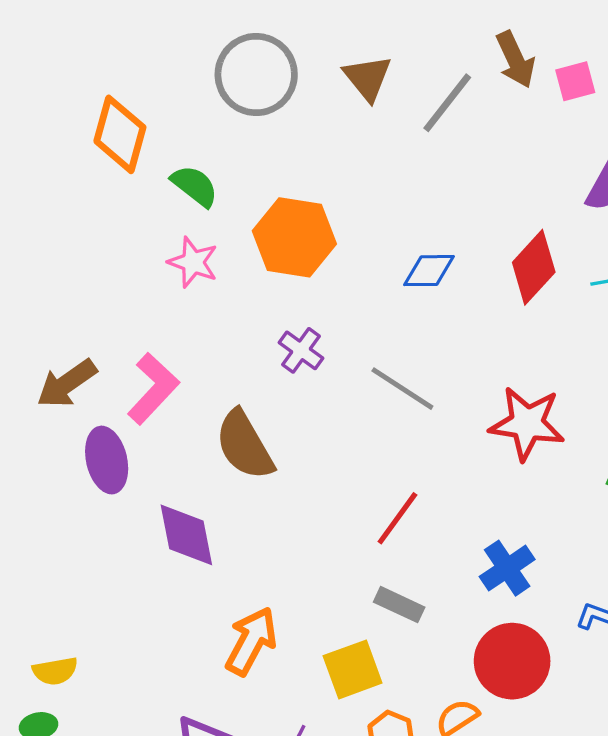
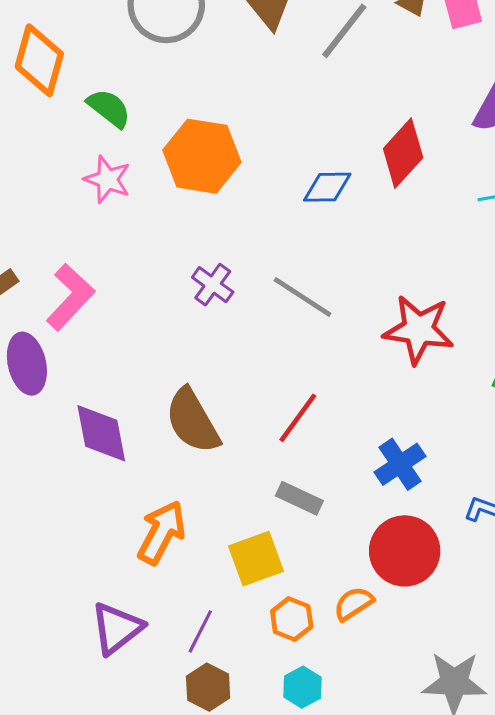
red diamond: (534, 267) -> (403, 153), moved
purple cross: (301, 350) -> (213, 285), moved
brown semicircle: (245, 445) -> (193, 421), moved

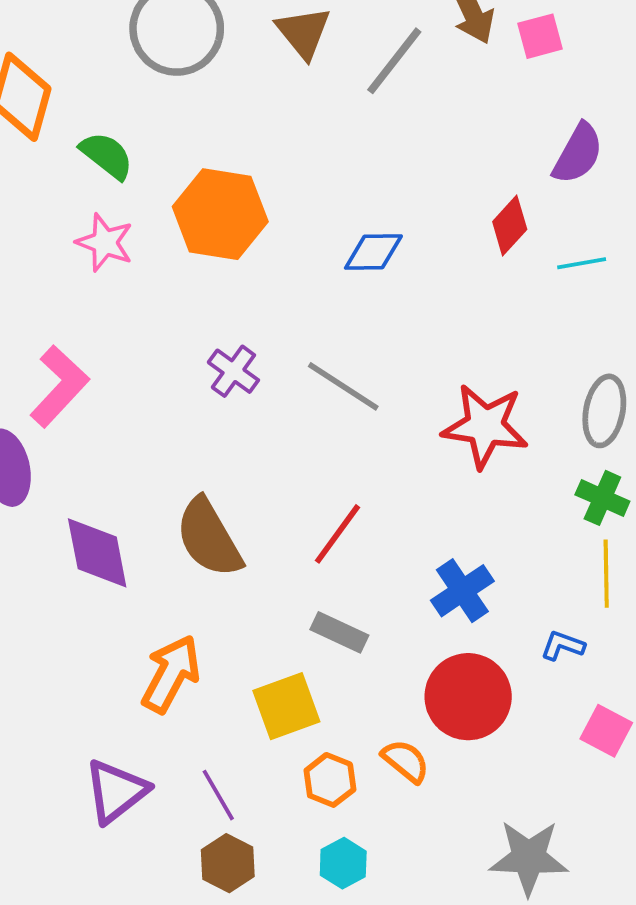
red diamond: (403, 153) -> (510, 225), moved, size x0.7
orange semicircle: (354, 604) -> (406, 761), turned 72
purple line: (200, 631) -> (218, 795), turned -57

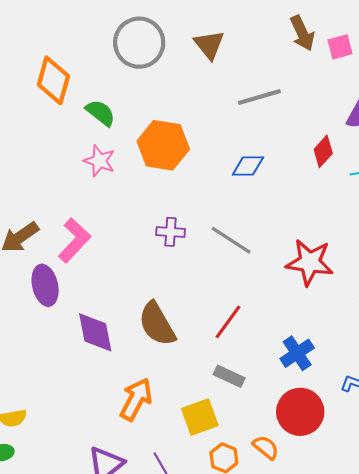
gray line: (394, 61) -> (259, 97), moved, turned 36
purple cross: (233, 371) -> (171, 232), turned -32

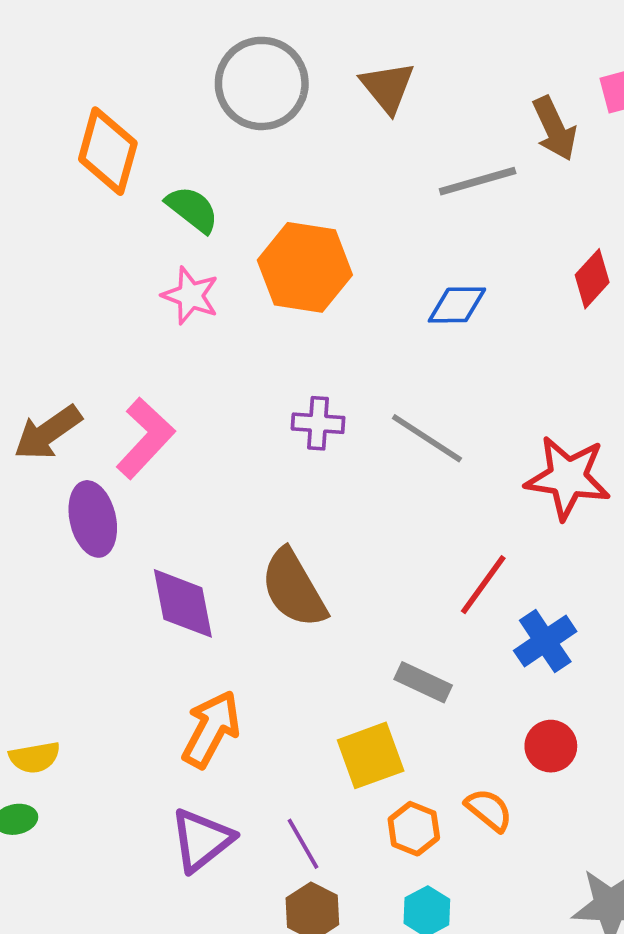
brown arrow: (302, 33) -> (555, 129), moved
red line: (228, 322) -> (483, 585), moved
orange arrow: (136, 399) -> (211, 729), moved
red circle: (300, 412) -> (551, 746), size x0.6

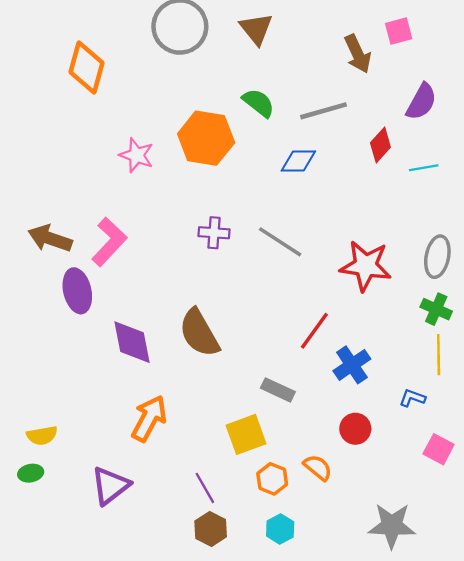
gray line: (478, 181) -> (323, 111), moved
green semicircle: (192, 209) -> (258, 103), moved
brown arrow: (48, 433) -> (50, 238), turned 54
purple triangle: (202, 840) -> (110, 486), moved

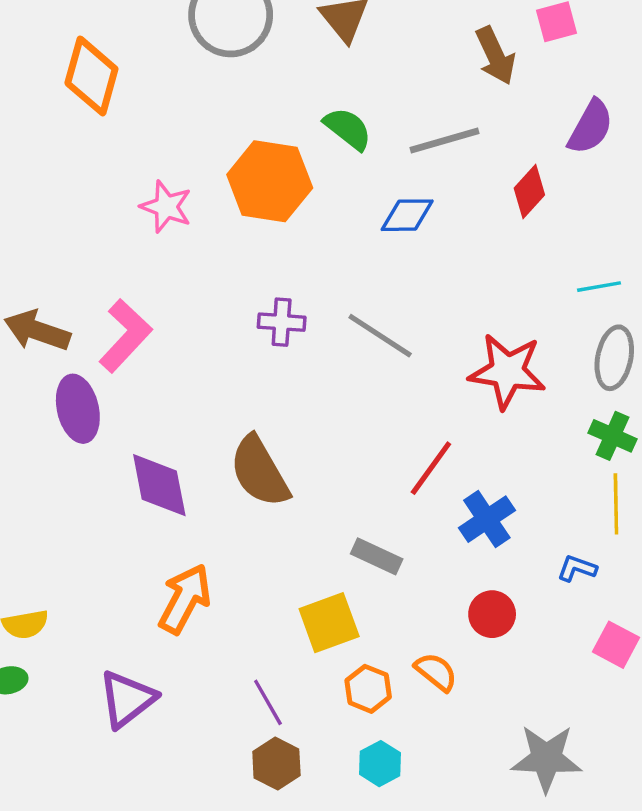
cyan line: (424, 168) -> (599, 287), moved

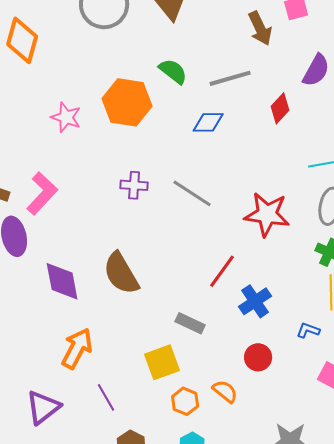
purple line: (268, 702) -> (106, 397), moved

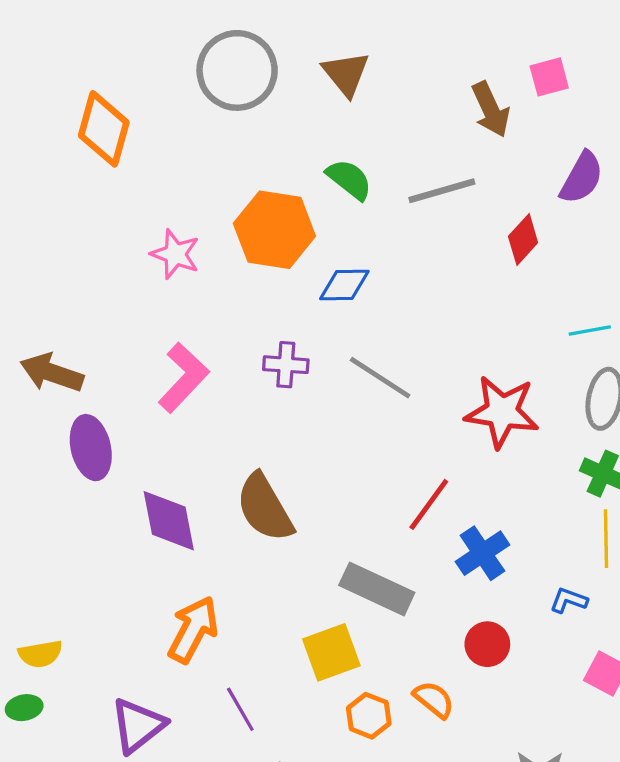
blue diamond: (208, 122) -> (344, 285), moved
pink L-shape: (42, 193) -> (183, 378), moved
gray rectangle: (190, 323) -> (377, 589), size x1.5

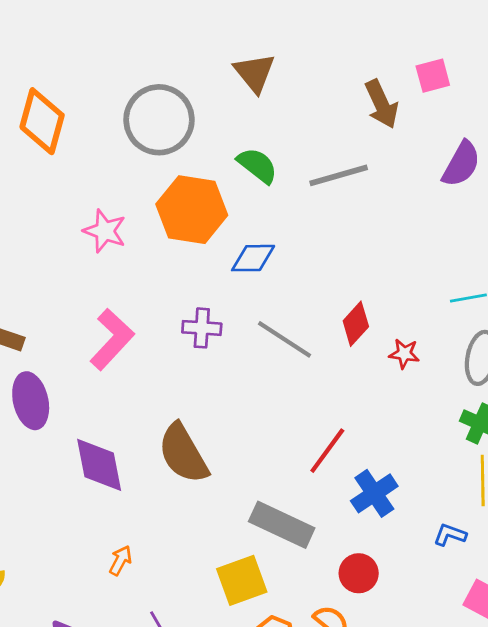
gray circle: (237, 70) -> (159, 120), moved
red diamond: (523, 239) -> (356, 324), moved
red star: (502, 412) -> (404, 354), moved, size x0.5
orange arrow: (193, 630) -> (120, 560), size x0.5
red circle: (487, 644) -> (359, 573), moved

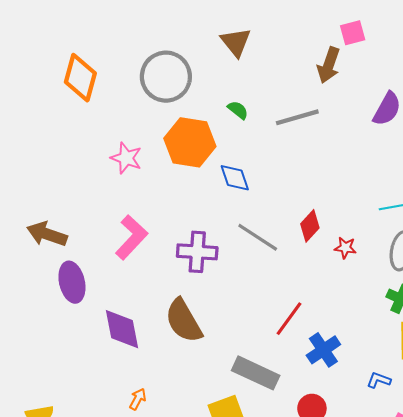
pink square: (433, 76) -> (353, 33), moved
brown arrow: (381, 104) -> (329, 65), turned 44
green semicircle: (257, 165) -> (238, 110), size x0.7
blue diamond: (253, 258) -> (235, 178), turned 72
purple cross: (202, 328) -> (197, 252), moved, size x1.4

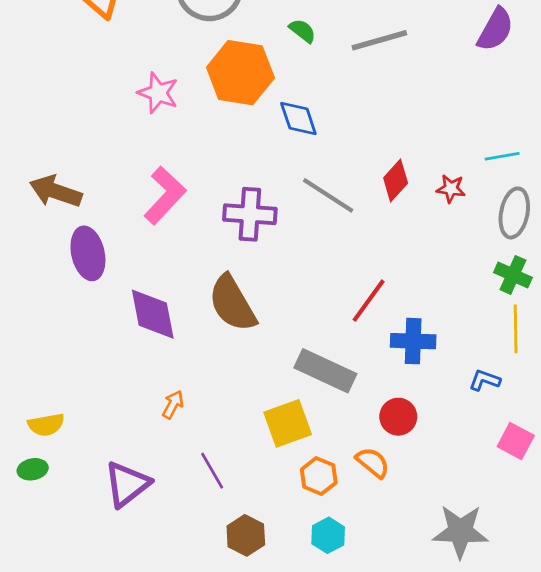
red star: (345, 248) -> (451, 189), moved
blue cross: (323, 350) -> (413, 341), turned 36

